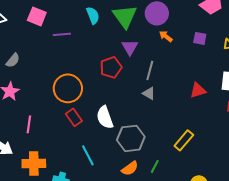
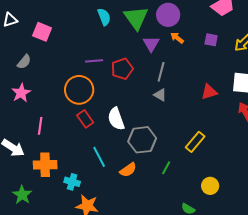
pink square: (37, 16) -> (42, 32), moved
purple line: (62, 34) -> (94, 61), moved
purple triangle: (130, 47) -> (151, 44), moved
orange semicircle: (130, 168) -> (128, 170), moved

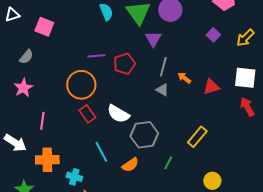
orange arrow: (177, 38) -> (184, 78), moved
purple square: (211, 40) -> (213, 35), turned 32
white semicircle: (116, 119) -> (118, 114), turned -40

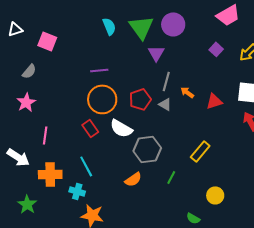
red pentagon: (124, 64) -> (140, 99), moved
orange circle: (81, 85) -> (102, 99), moved
cyan line: (101, 152) -> (86, 166), moved

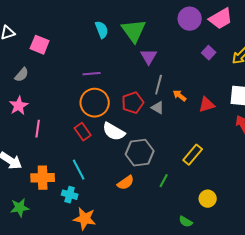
purple circle: (173, 24) -> (190, 19), moved
pink line: (45, 135) -> (38, 129), moved
green star: (27, 204) -> (20, 208), turned 30

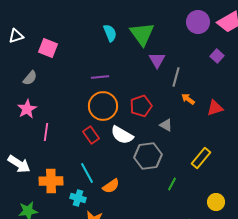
gray line: (159, 85) -> (176, 77), moved
gray triangle: (158, 108) -> (166, 125), moved
orange semicircle: (126, 183) -> (111, 186), moved

